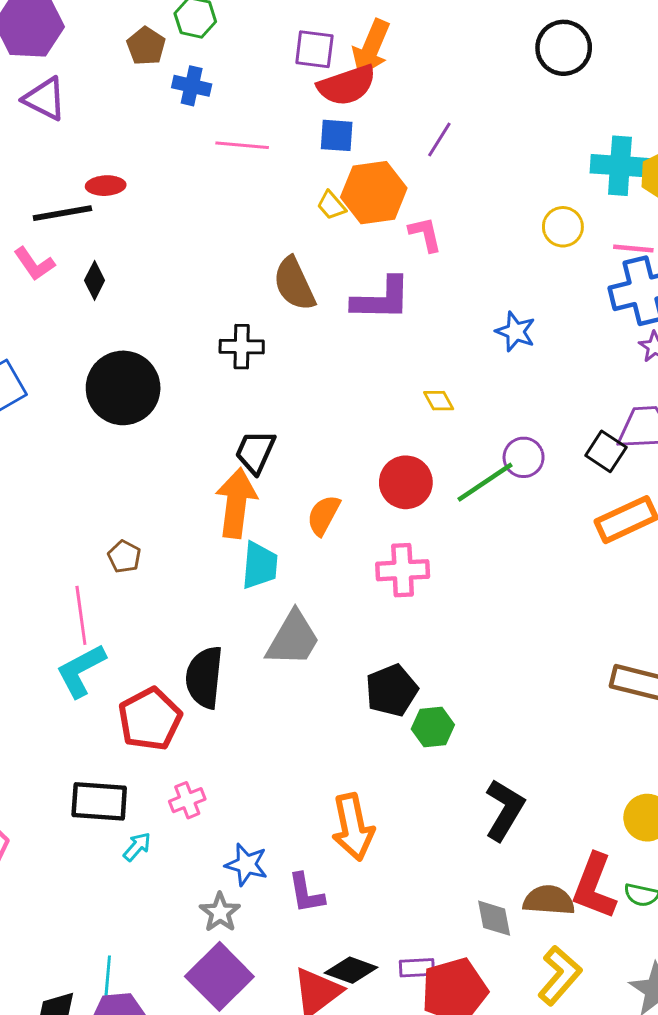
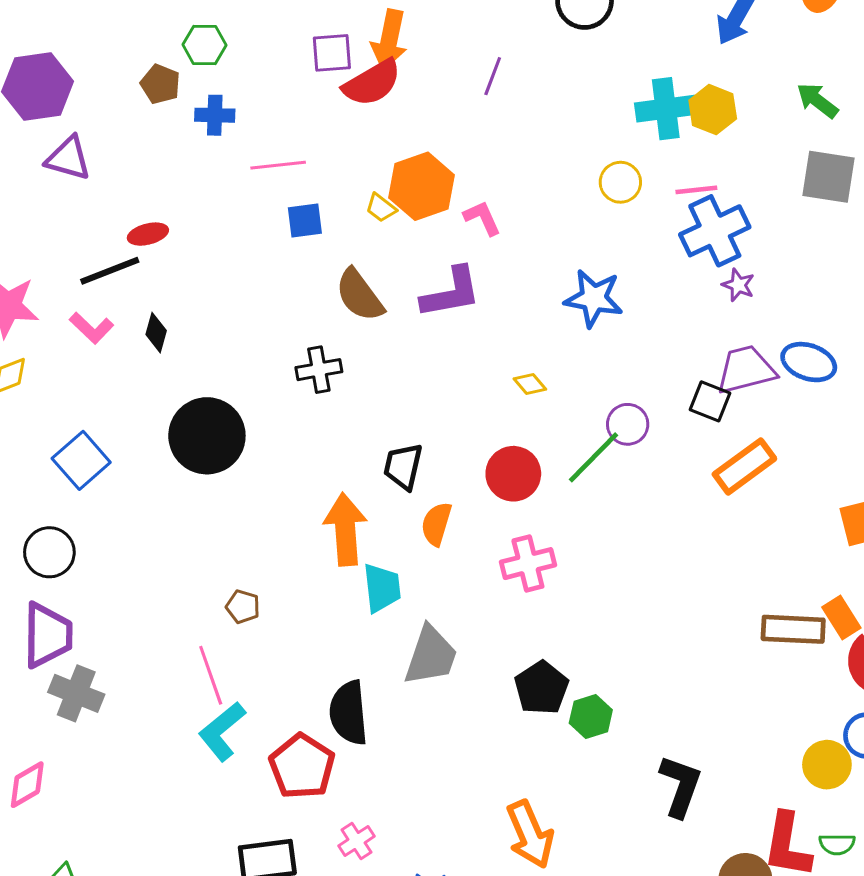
blue square: (337, 135) -> (305, 220), moved
purple line: (439, 140) -> (493, 76), moved
blue star: (515, 332) -> (594, 298), size x1.4
black trapezoid: (255, 452) -> (403, 466), moved

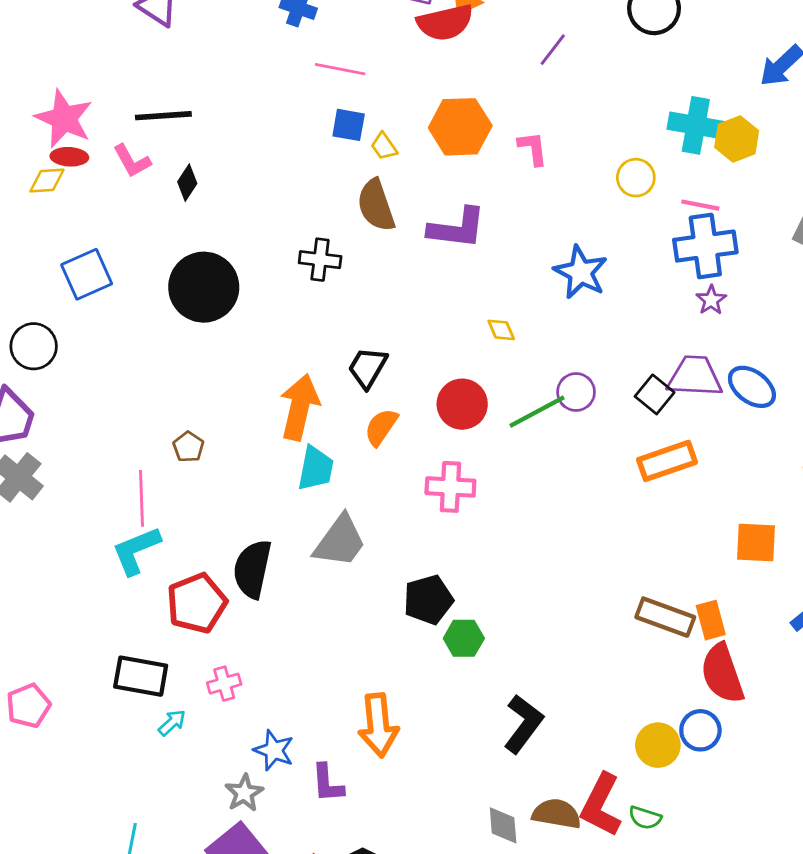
yellow trapezoid: (381, 208) -> (384, 146), moved
pink L-shape: (482, 218) -> (533, 148), moved
red ellipse: (148, 234) -> (69, 157), moved

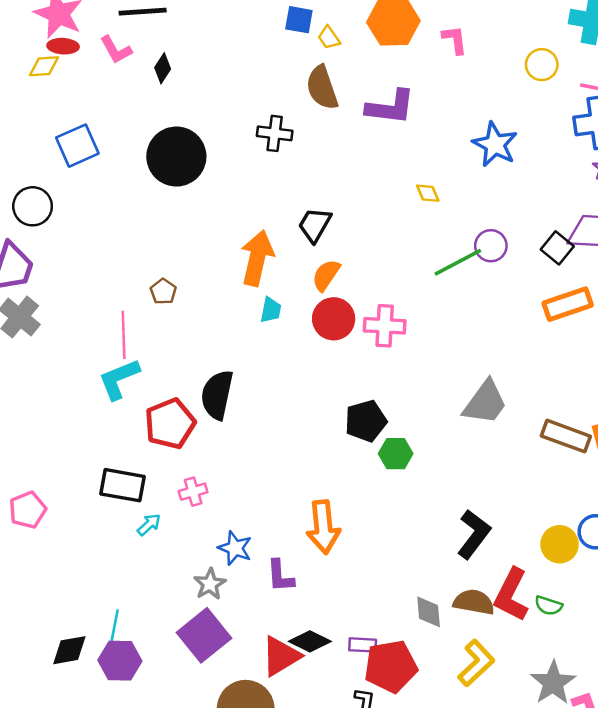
red circle: (462, 404) -> (334, 319), moved
cyan trapezoid: (316, 468) -> (271, 310), size x0.7
gray trapezoid: (340, 541) -> (485, 403), moved
black L-shape: (523, 724) -> (474, 534), moved

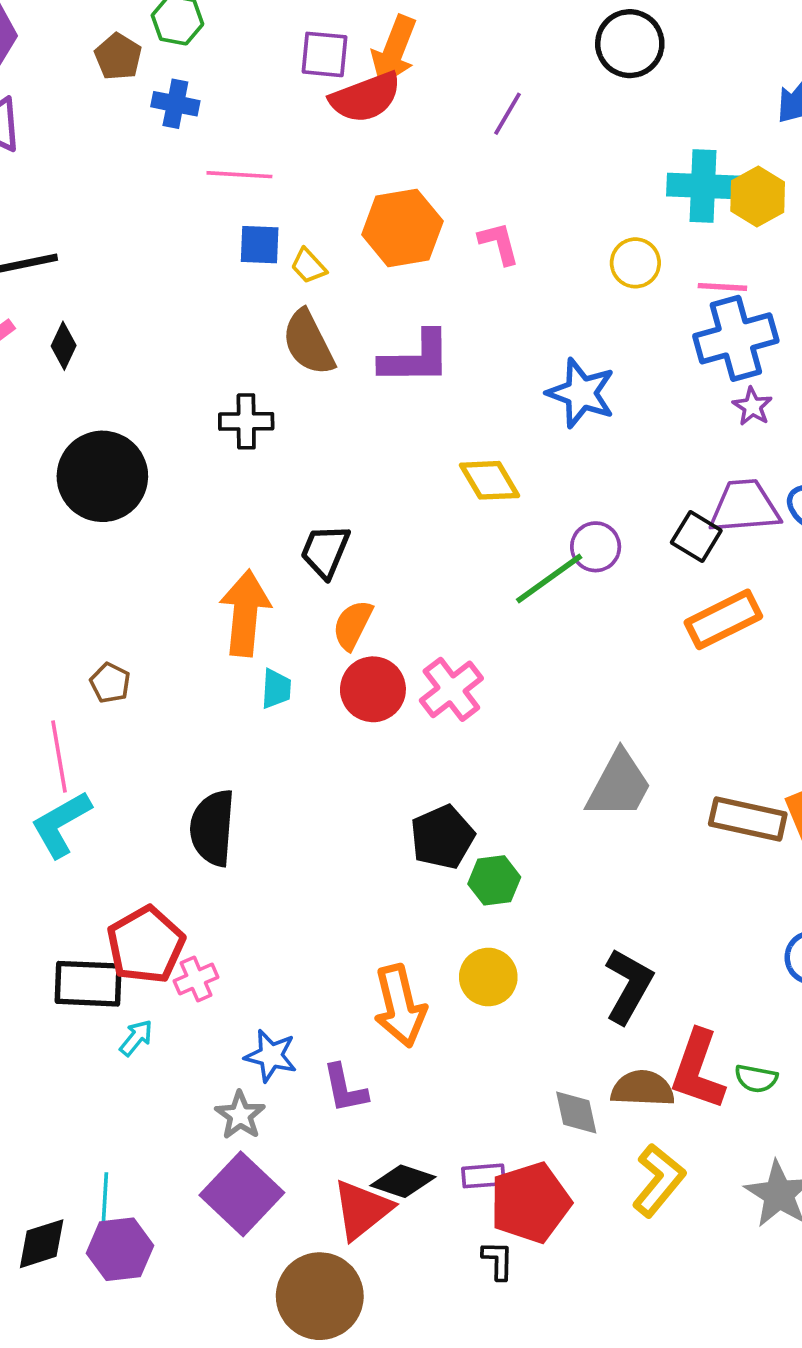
yellow diamond: (428, 193) -> (489, 480), size x1.6
pink cross: (385, 326) -> (451, 689), turned -33
red pentagon: (170, 424) -> (146, 945), moved
yellow circle: (560, 544) -> (488, 977), moved

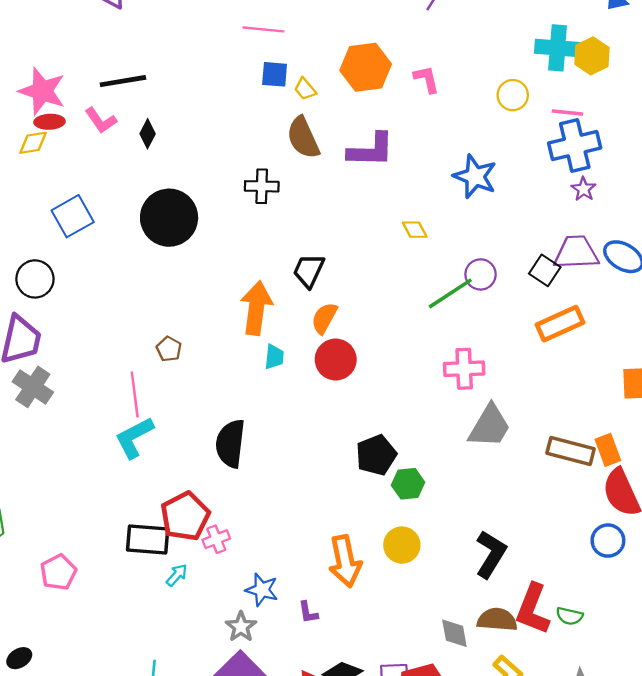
yellow diamond: (489, 480) -> (415, 230), size x0.7
pink cross: (451, 689) -> (464, 369), moved, turned 33
purple L-shape: (345, 1089) -> (308, 612), size x0.7

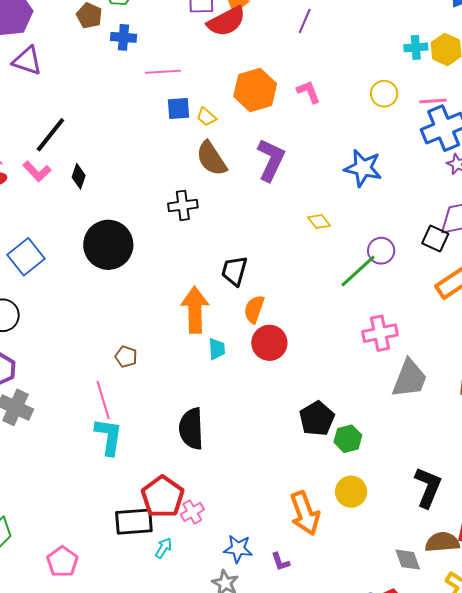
cyan cross: (558, 48) -> (416, 47), size x0.6
black line: (123, 81) -> (50, 135), turned -33
purple L-shape: (371, 150) -> (271, 160), turned -57
cyan L-shape: (134, 438) -> (109, 437), turned 135

